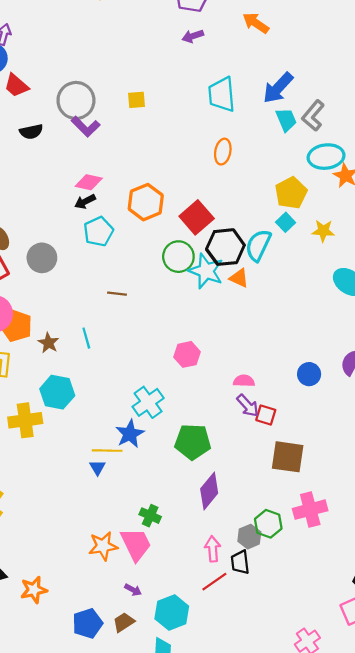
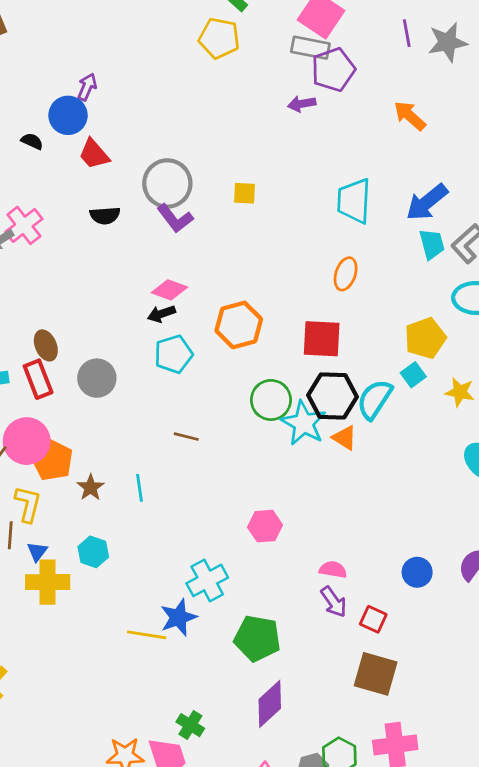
purple arrow: (193, 36) -> (302, 104), moved
red square: (197, 217) -> (322, 339), moved, turned 36
cyan hexagon: (57, 392) -> (93, 552), size x0.7
red square: (266, 415) -> (373, 619), moved
blue triangle: (98, 467) -> (37, 552), moved

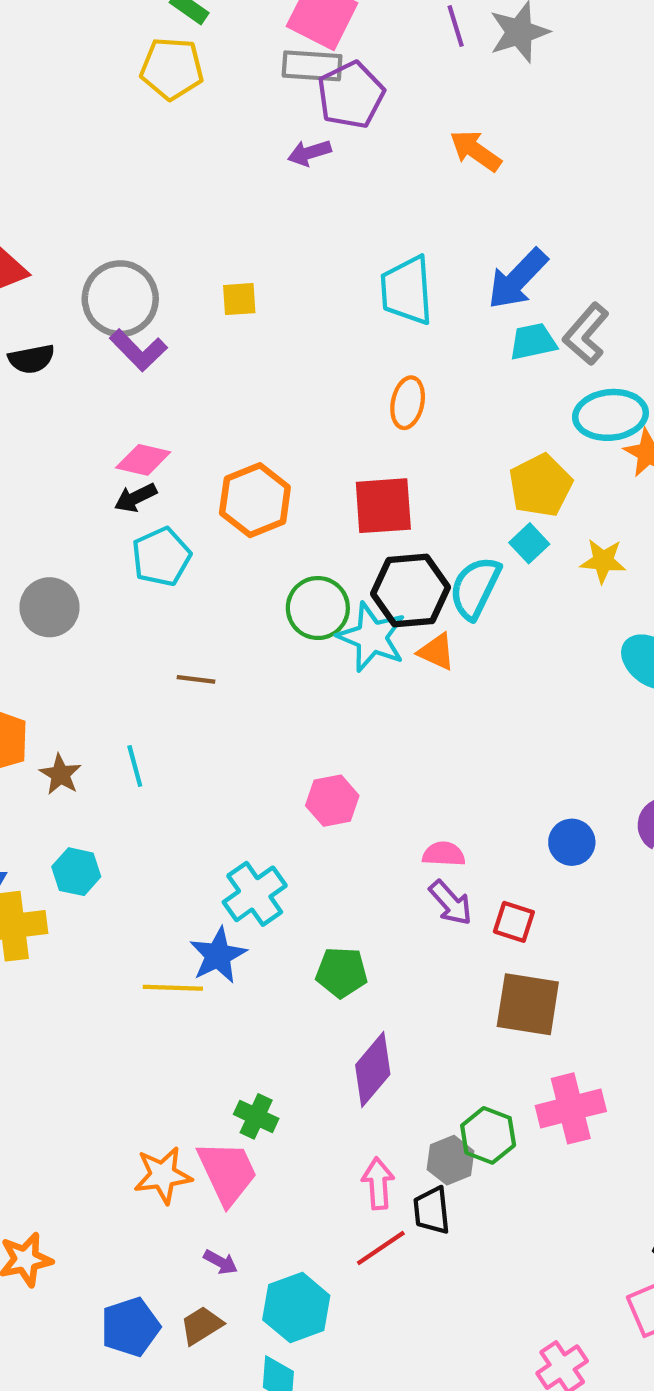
cyan trapezoid: (432, 244) -> (533, 342), turned -80
green pentagon: (257, 638) -> (342, 972), size x0.7

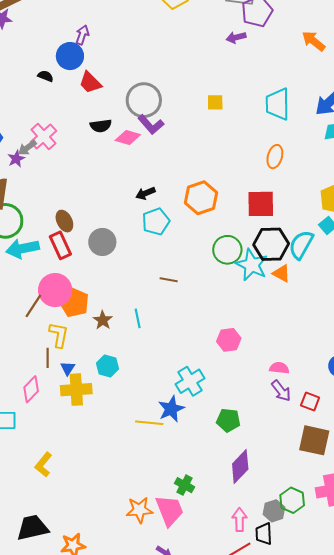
yellow square: (239, 299) -> (215, 102), moved
pink diamond: (143, 460) -> (128, 138), moved

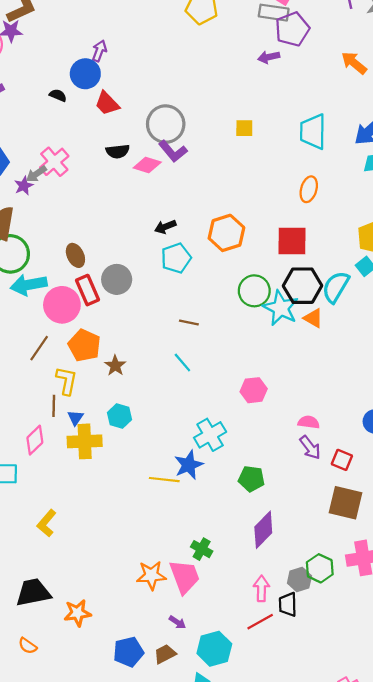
red rectangle: (60, 245) -> (88, 290), moved
pink circle: (55, 290) -> (62, 305), moved
cyan line: (138, 318) -> (182, 363), moved, turned -30

